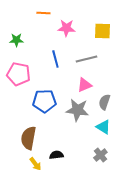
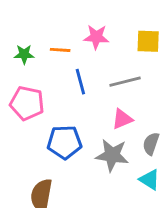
orange line: (43, 13) -> (60, 50), moved

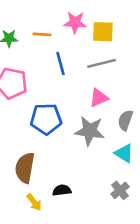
yellow square: (148, 41) -> (103, 32), moved

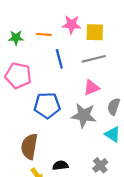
gray cross: (120, 190) -> (100, 165), moved

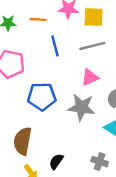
black semicircle: (60, 165) -> (56, 162), turned -48
gray cross: (100, 165) -> (100, 162), turned -32

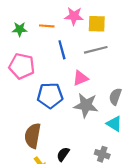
pink triangle: (90, 77) -> (80, 78), moved

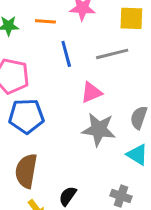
yellow square: (97, 24) -> (131, 18), moved
blue pentagon: (50, 95) -> (26, 116), moved

